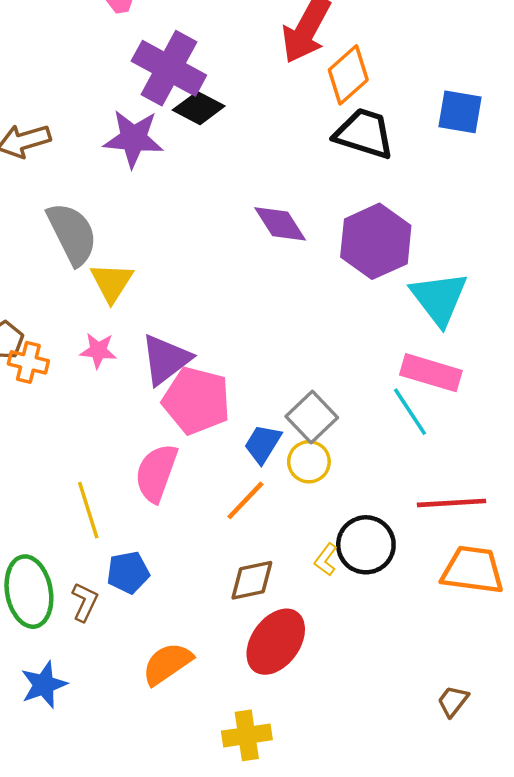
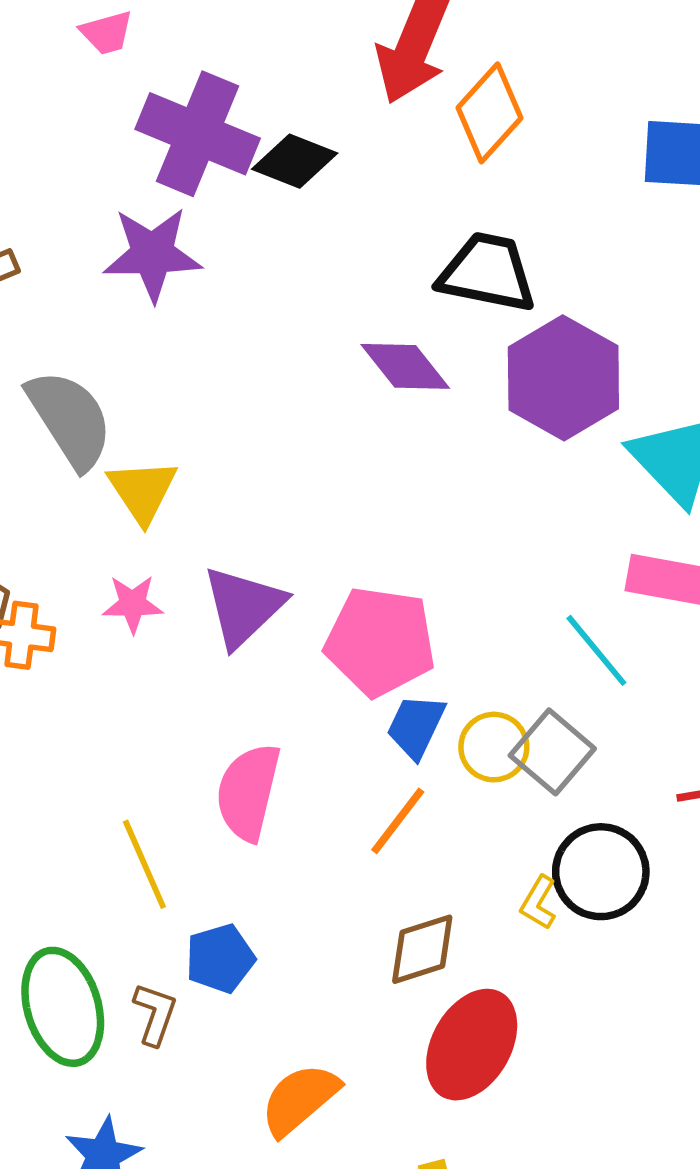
black diamond: (199, 108) -> (295, 161), moved
black trapezoid: (364, 133) -> (487, 273), moved
pink pentagon: (196, 401) -> (380, 641), moved
cyan line: (410, 412) -> (596, 650), moved
gray square: (312, 417) -> (552, 752), moved

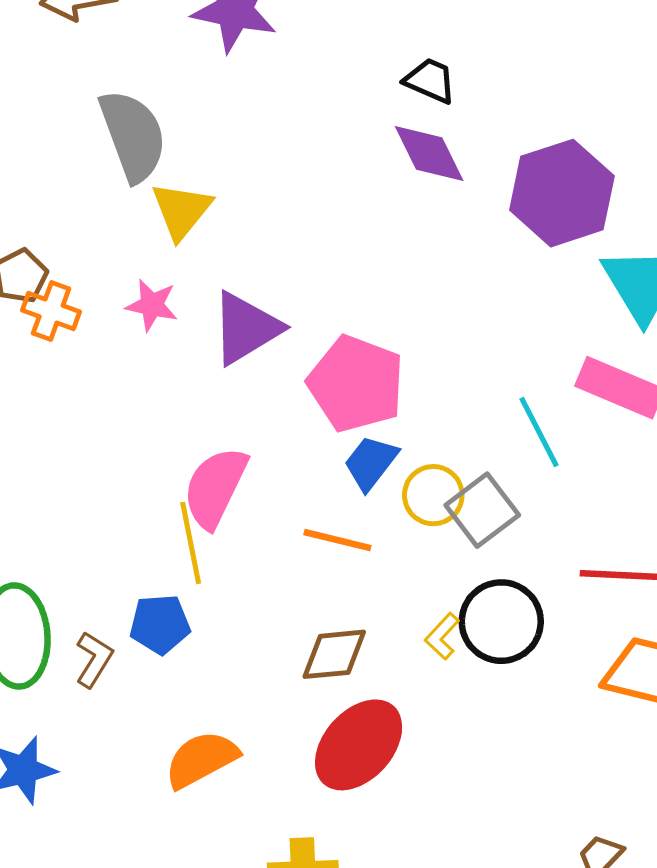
black trapezoid: (487, 273) -> (430, 80), moved, size x0.6
orange line: (398, 821) -> (337, 540), turned 54
yellow line: (144, 864) -> (191, 543), moved

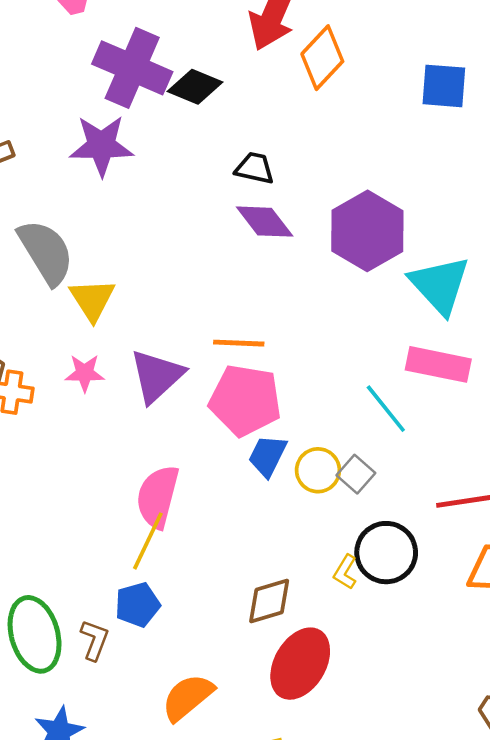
gray square: (482, 510) -> (356, 474), size x0.7
orange line: (337, 540) -> (239, 343), moved
yellow line: (191, 543) -> (148, 541), turned 48

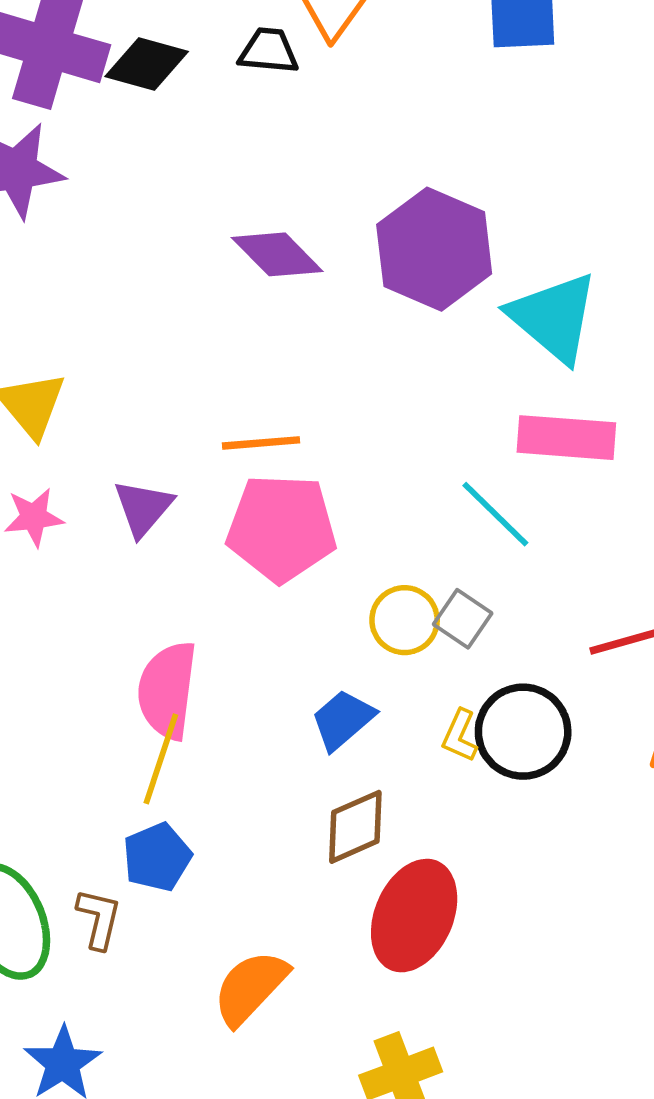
black trapezoid: (255, 168) -> (269, 51), moved
purple triangle: (157, 376) -> (143, 508), size x0.7
blue trapezoid: (268, 456) -> (343, 720), moved, turned 30
yellow L-shape: (345, 572) -> (460, 736), moved

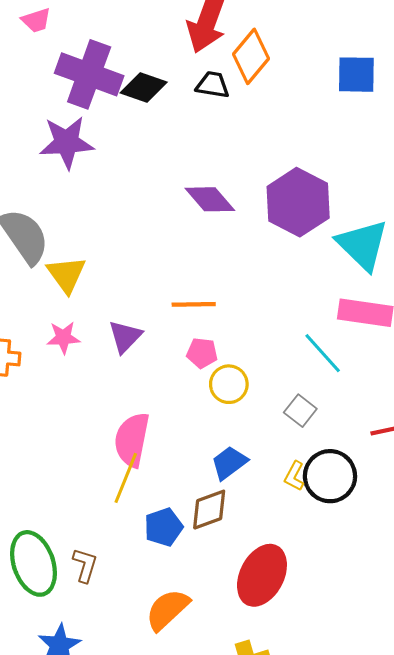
pink pentagon: (281, 528) -> (202, 353), size x0.5
yellow circle: (405, 620) -> (229, 384), moved
brown diamond: (355, 827) -> (209, 510), moved
blue pentagon: (157, 857) -> (164, 527), moved

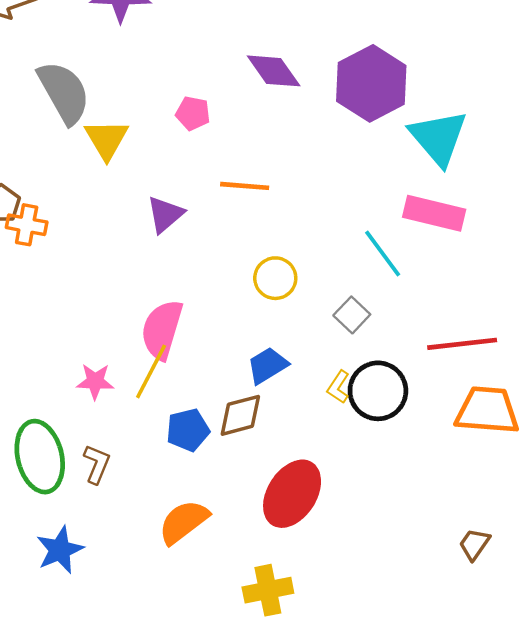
pink star: (63, 338) -> (95, 381), moved
pink pentagon: (202, 353) -> (193, 113), moved

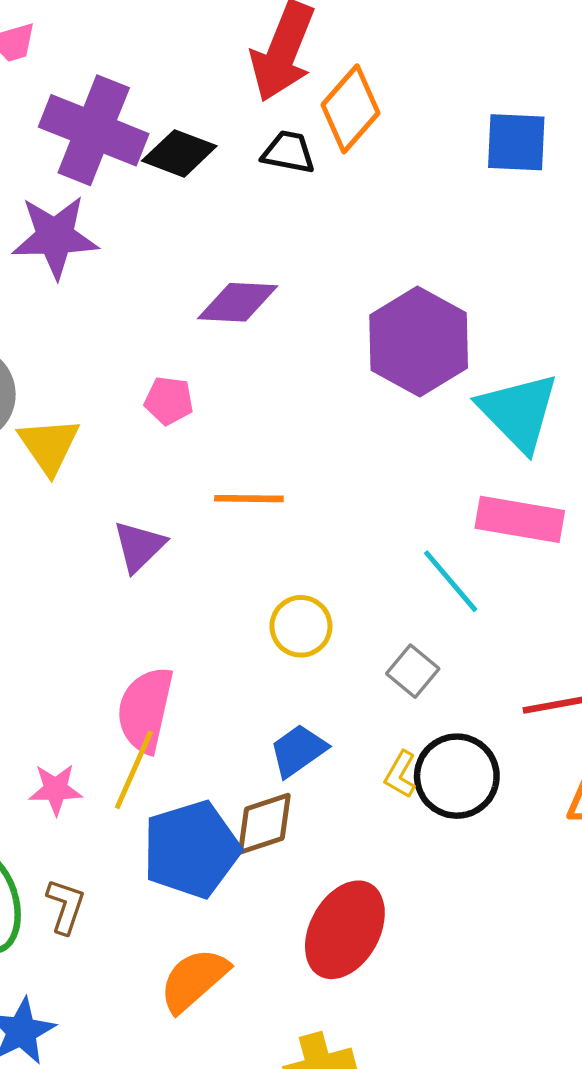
purple diamond: (274, 71) -> (238, 302), moved, turned -48
blue pentagon: (188, 430) -> (191, 849), size x1.6

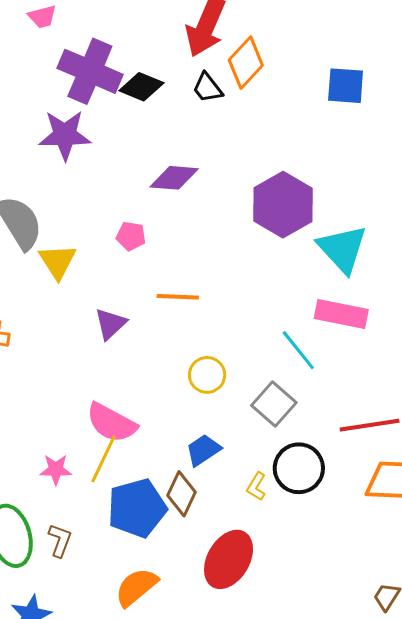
black trapezoid: (288, 152) -> (208, 88), turned -140
gray square: (413, 671) -> (274, 404), size x1.4
pink semicircle: (145, 710) -> (111, 423), turned -76
yellow L-shape: (400, 774) -> (256, 487), moved
brown diamond: (264, 824) -> (182, 494), turned -48

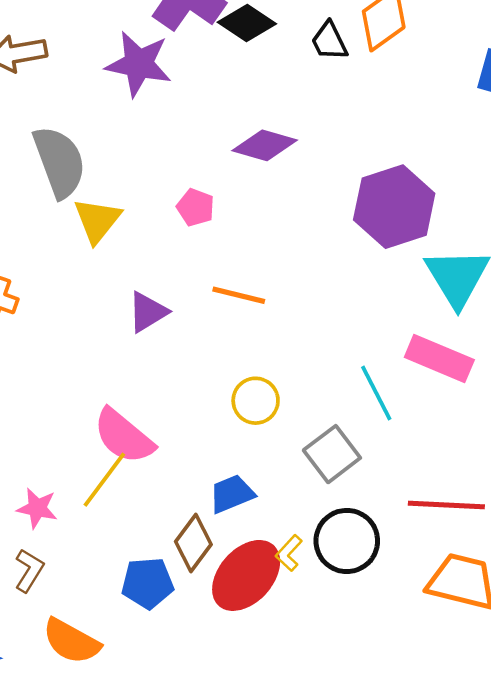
pink star: (56, 469) -> (37, 508), moved
blue pentagon: (137, 508) -> (148, 583), moved, size x0.7
red ellipse: (229, 559) -> (246, 575), moved
orange semicircle: (136, 587) -> (71, 641), moved, turned -123

